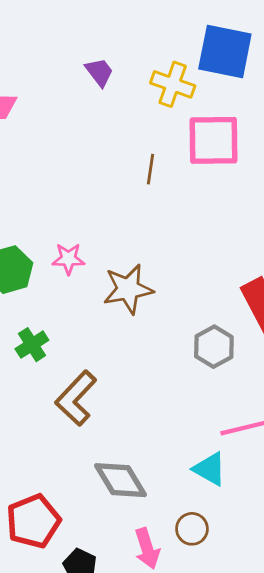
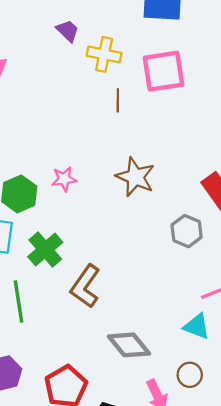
yellow cross: (173, 84) -> (104, 54), moved
brown star: (128, 289) -> (135, 177), moved, turned -30
green cross: (32, 345) -> (45, 250), size x1.4

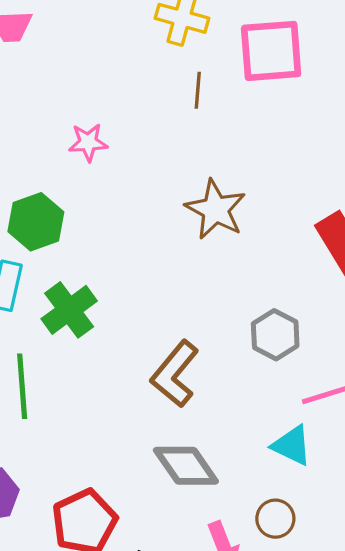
pink star: (64, 179) -> (88, 142), moved
gray hexagon: (187, 231) -> (275, 335), moved
brown L-shape: (85, 286) -> (175, 374), moved

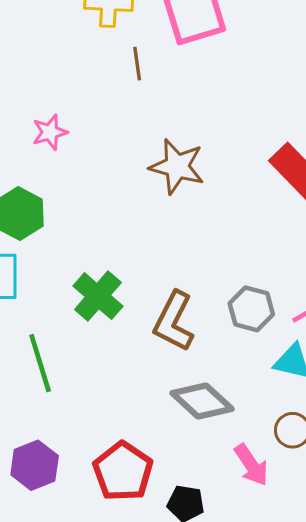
green cross: (69, 310) -> (98, 296), moved
gray hexagon: (275, 335) -> (251, 309), moved

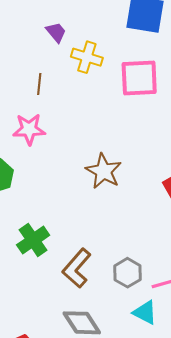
brown line: (137, 64) -> (39, 84), moved
pink star: (50, 132) -> (29, 129), size x1.4

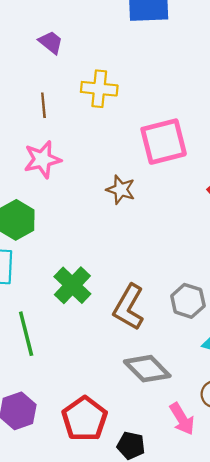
yellow cross: (87, 57) -> (99, 89), moved
pink square: (139, 78) -> (164, 142), moved
brown star: (104, 171) -> (121, 190), moved, size x0.7

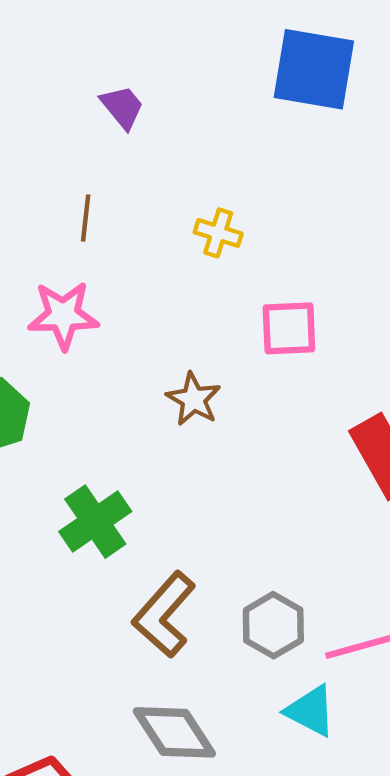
yellow cross: (99, 89) -> (218, 233), moved, size x0.7
pink square: (164, 142) -> (289, 328), size x0.7
green cross: (72, 285) -> (95, 522), moved

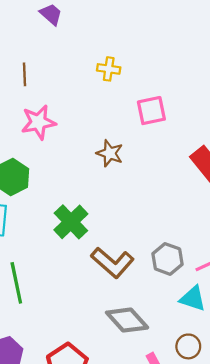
brown line: (86, 218) -> (25, 74), moved
brown L-shape: (164, 615) -> (112, 263), turned -81

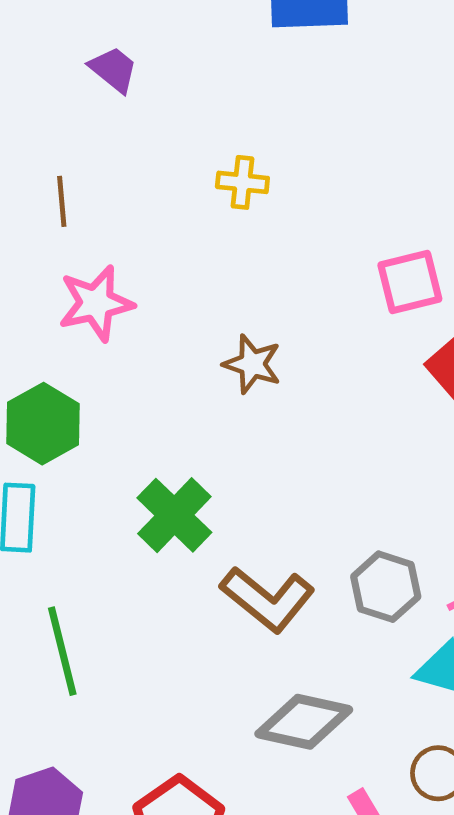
pink square: (151, 111) -> (410, 282), moved
gray diamond: (127, 320) -> (304, 722), turned -33

